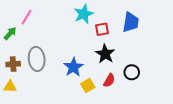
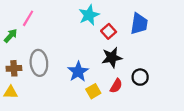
red square: (102, 29) -> (109, 31), turned -32
black star: (105, 54) -> (112, 57), turned 30

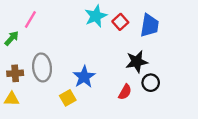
red square: (109, 31) -> (120, 22), moved
black star: (112, 57) -> (137, 62), moved
yellow square: (93, 91) -> (68, 98), moved

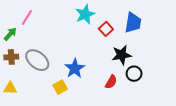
red square: (120, 22) -> (106, 29), moved
gray ellipse: (42, 67) -> (37, 60), turned -45
brown cross: (15, 73) -> (11, 57), moved

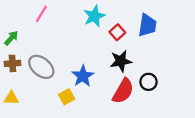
pink line: (27, 17) -> (41, 14), moved
black star: (122, 55) -> (121, 61), moved
red semicircle: (111, 82) -> (123, 91), size x1.6

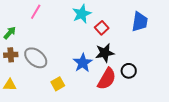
blue trapezoid: (147, 25) -> (140, 22), moved
blue star: (83, 76) -> (83, 63), moved

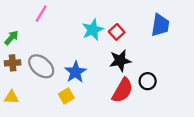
cyan star: (82, 14) -> (93, 30), moved
blue star: (83, 63) -> (76, 72), moved

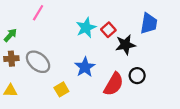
black star: (120, 61) -> (125, 45), moved
blue star: (76, 72) -> (85, 67), moved

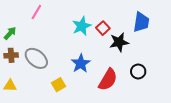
black circle: (137, 76) -> (138, 71), moved

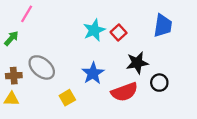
pink line: (36, 12) -> (27, 14), moved
black star: (119, 42) -> (137, 63), moved
brown cross: (11, 55) -> (14, 76), moved
red semicircle: (108, 80) -> (124, 92), turned 40

